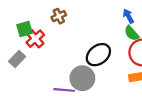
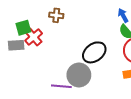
brown cross: (59, 16) -> (56, 15), turned 32
gray rectangle: (17, 59) -> (16, 45), moved, turned 42

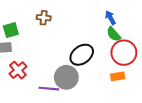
red cross: (34, 37) -> (18, 70), moved

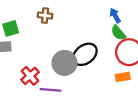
red cross: (18, 70) -> (30, 76), moved
gray circle: (66, 77) -> (64, 63), moved

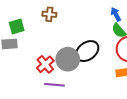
red cross: (30, 76) -> (45, 64), moved

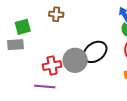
red cross: (45, 64) -> (52, 66), turned 30
purple line: (54, 85) -> (45, 86), moved

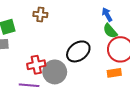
gray circle: (75, 60) -> (55, 72), moved

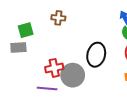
black ellipse: (78, 51) -> (96, 55), turned -40

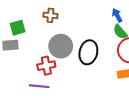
gray circle: (73, 75) -> (61, 46), moved

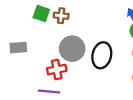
green square: (18, 28) -> (41, 13), moved, turned 35

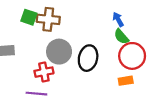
brown cross: (61, 16) -> (48, 19), size x1.5

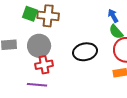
gray circle: (59, 52) -> (39, 46), moved
black ellipse: (88, 58) -> (85, 52), turned 65

